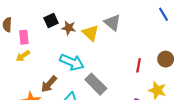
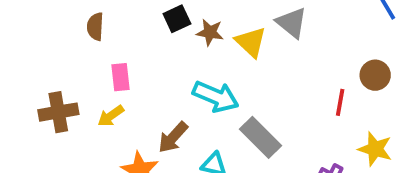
pink rectangle: (24, 37) -> (121, 77), moved
yellow arrow: (23, 56) -> (111, 116), moved
brown circle: (166, 59) -> (375, 75), moved

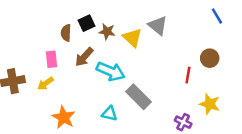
brown semicircle: (95, 27) -> (66, 33), moved
brown arrow: (173, 137) -> (84, 57), moved

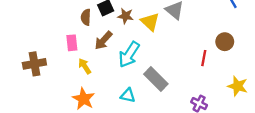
cyan arrow: (111, 71) -> (129, 55), turned 100
yellow arrow: (45, 84) -> (85, 66), moved, turned 91
yellow star: (210, 104) -> (238, 86), moved

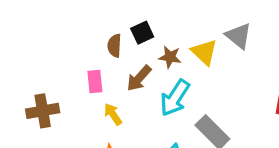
brown star: (126, 16) -> (170, 57), moved

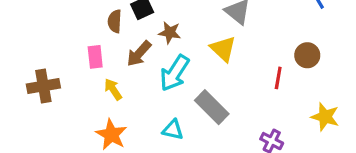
yellow triangle: (204, 52) -> (223, 49), moved

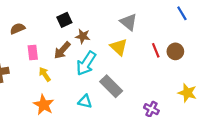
brown semicircle: (115, 21) -> (18, 29), moved, turned 64
red line: (278, 78) -> (156, 50), moved, turned -32

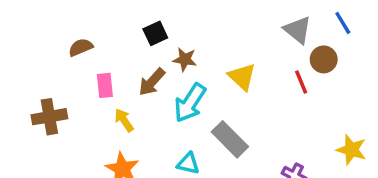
gray triangle: (129, 22) -> (298, 30), moved
brown circle: (175, 51) -> (324, 59), moved

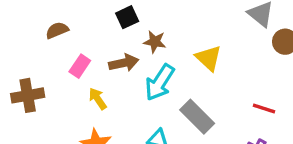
brown arrow: (152, 82) -> (124, 63), turned -144
red line: (301, 82) -> (264, 108), moved, turned -50
pink rectangle: (105, 85) -> (80, 66), turned 40

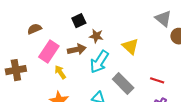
pink rectangle: (80, 66) -> (49, 52), size x1.5
red line: (264, 108) -> (157, 80), moved

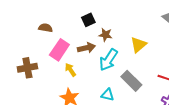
brown semicircle: (34, 29) -> (45, 28), turned 32
yellow triangle: (130, 46) -> (138, 45), turned 36

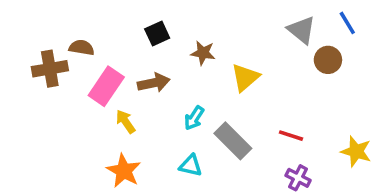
brown star: (105, 35) -> (203, 53), moved
cyan arrow: (108, 60) -> (194, 118), moved, size x0.6
brown cross: (27, 68) -> (50, 69), moved

